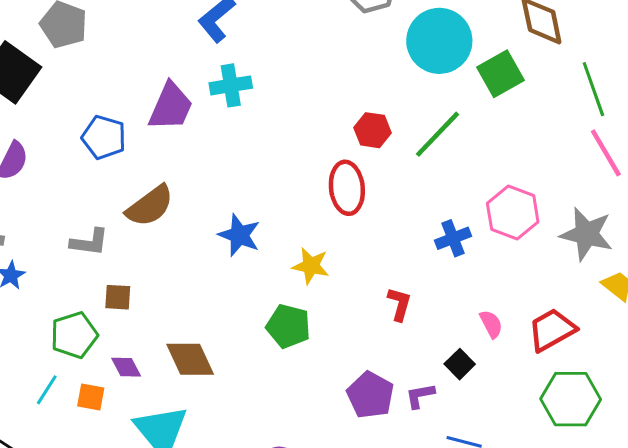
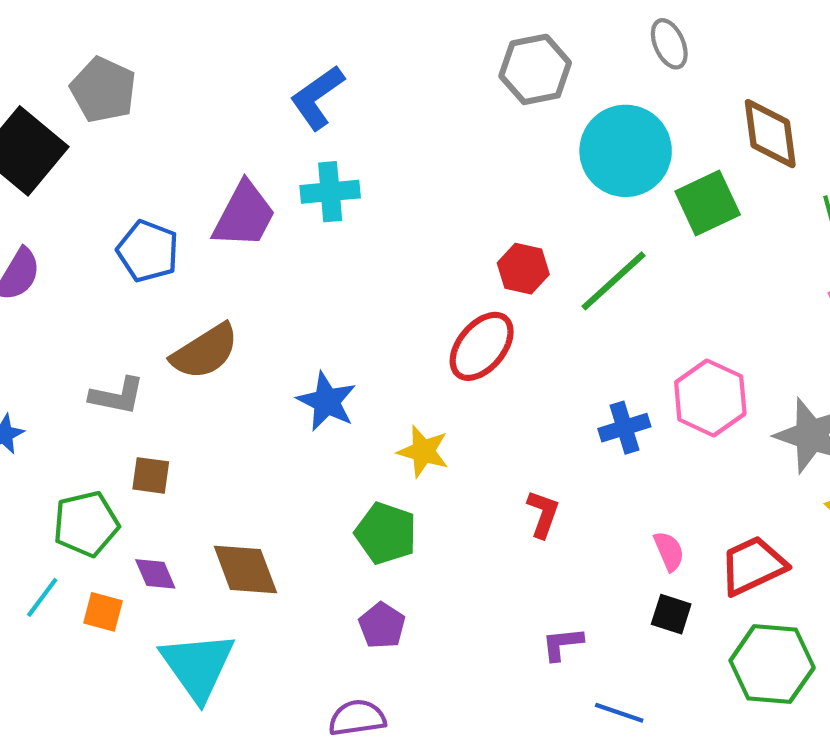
red ellipse: (347, 188) -> (482, 346), turned 42
black square: (460, 364) -> (671, 614), moved, turned -32
purple pentagon: (370, 395) -> (382, 626), moved, size x0.7

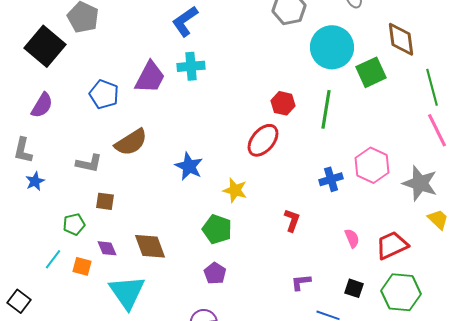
green line: (613, 281) -> (326, 109), turned -39
green pentagon: (86, 524) -> (74, 224), size x0.7
black square: (671, 614) -> (354, 288), moved

